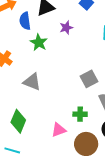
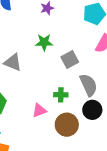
green star: (39, 42) -> (44, 42), moved, turned -30

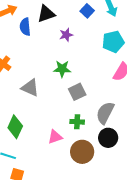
gray square: (70, 60) -> (77, 92), moved
gray semicircle: (89, 85) -> (105, 113), turned -130

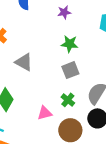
green star: (62, 69) -> (70, 44), moved
green cross: (77, 122) -> (68, 100), turned 32

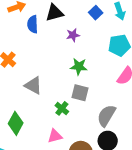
gray square: (70, 70) -> (80, 93), turned 36
green cross: (68, 100) -> (62, 108), moved

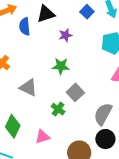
green star: (79, 67) -> (61, 66), moved
gray square: (80, 93) -> (75, 92), turned 36
pink triangle: (55, 136) -> (42, 137), moved

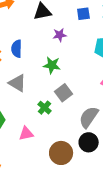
blue square: (87, 12) -> (83, 14), turned 32
blue semicircle: (25, 26) -> (17, 49), moved

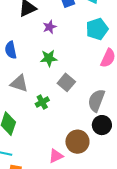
green cross: (45, 108) -> (42, 102), moved, turned 32
pink triangle: (26, 134) -> (56, 156), moved

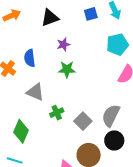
purple star: (50, 27) -> (63, 44), moved
gray square: (66, 82) -> (83, 121), moved

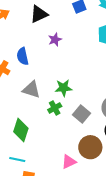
green star: (67, 69) -> (63, 88), moved

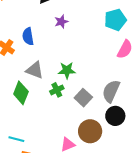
green diamond: (21, 130) -> (21, 93), moved

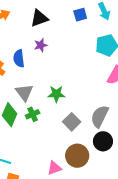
purple star: (61, 22) -> (41, 45), moved
gray triangle: (35, 70) -> (24, 92), turned 30
green cross: (57, 90) -> (33, 114), moved

